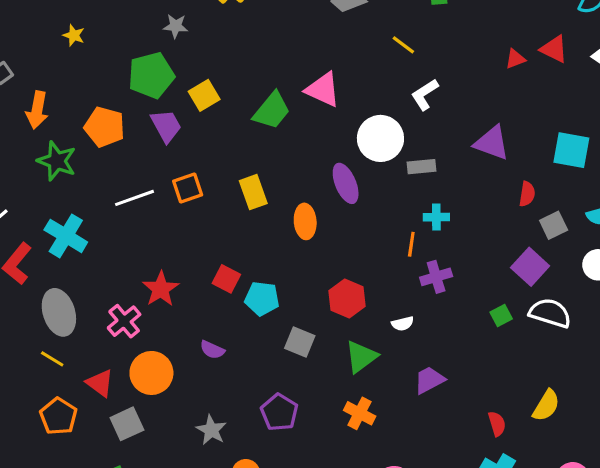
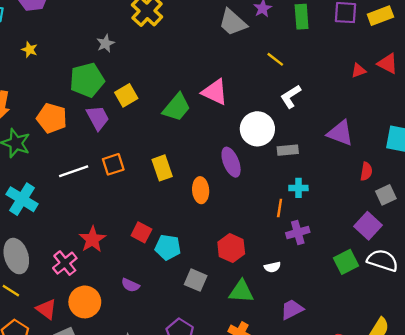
gray star: (176, 26) -> (106, 43), turned -30
green square: (501, 316) -> (346, 262), size x1.5
green triangle: (361, 357) -> (241, 292), turned 40

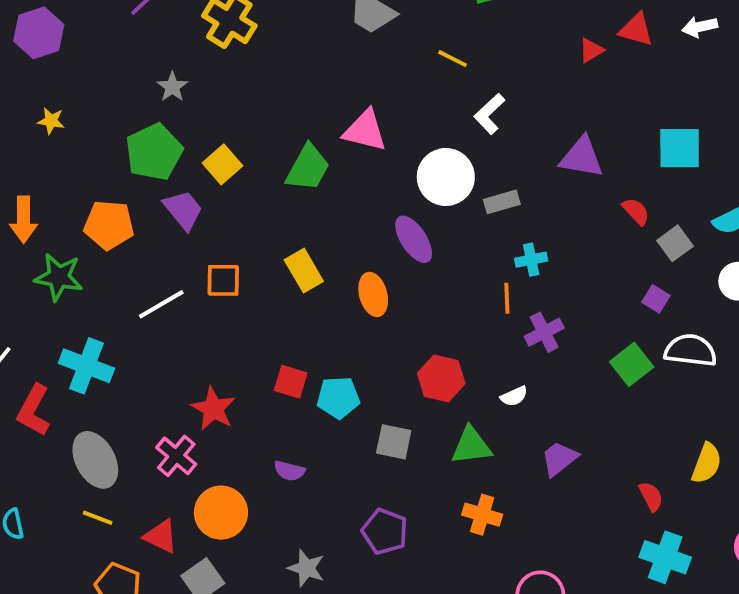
orange square: (113, 164) -> (223, 280), turned 30
red semicircle: (366, 171) -> (636, 211), turned -42
purple square: (368, 226) -> (656, 299), size x0.6

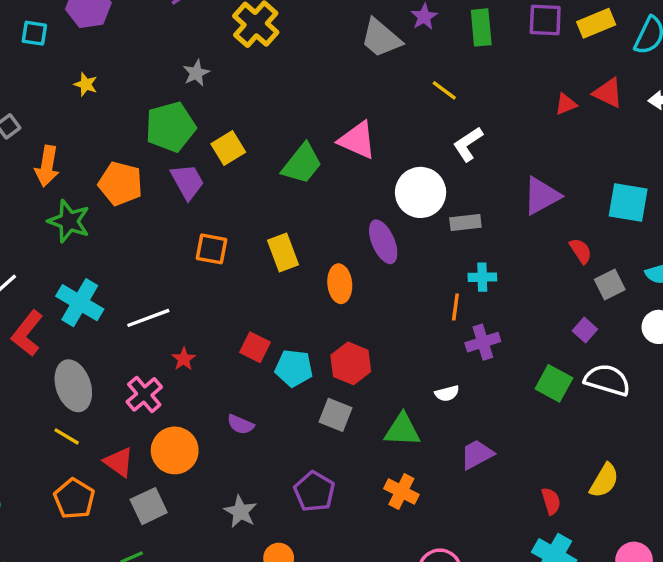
purple triangle: (582, 157) -> (542, 196), turned -48
white line: (161, 304) -> (148, 318), moved
green square: (632, 364) -> (554, 383), turned -33
red hexagon: (441, 378) -> (351, 363), moved
red star: (213, 409) -> (184, 359), size x0.6

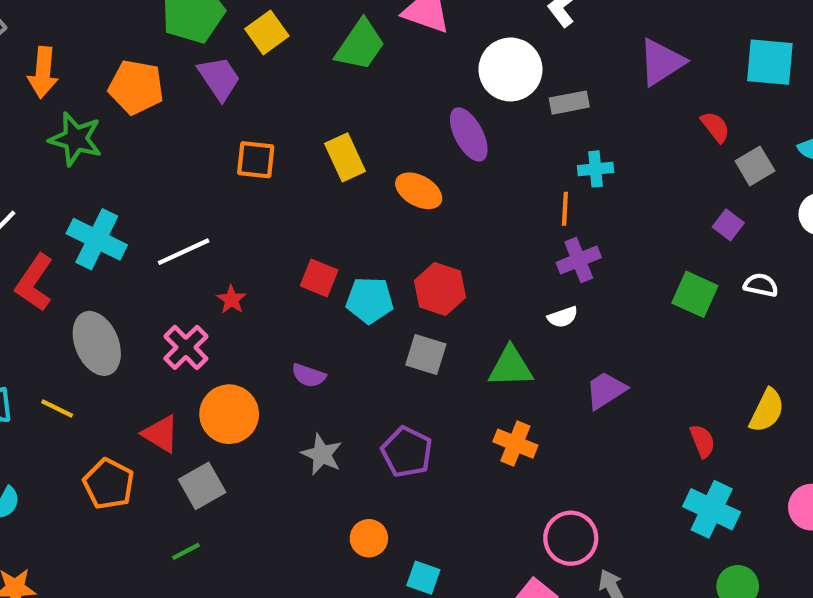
orange ellipse: (340, 284) -> (419, 191), turned -51
purple cross: (483, 342) -> (579, 260), moved
white semicircle: (607, 380) -> (761, 285), size x0.6
yellow line: (67, 436) -> (57, 408), moved
gray star: (240, 512) -> (322, 454), moved

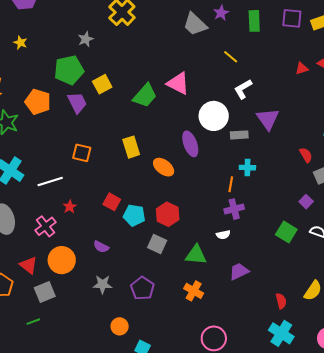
purple triangle: (661, 62) -> (268, 119), moved, turned -40
orange square: (256, 160) -> (82, 153), moved
gray star: (322, 454) -> (103, 284), turned -30

